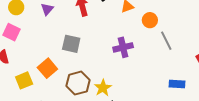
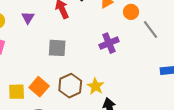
orange square: (47, 68) -> (39, 87), moved
yellow square: (24, 80) -> (17, 92), turned 30

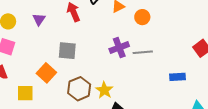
gray line: (150, 29) -> (143, 52), moved, turned -60
orange square: (39, 87) -> (46, 73), moved

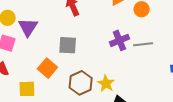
purple triangle: (39, 19) -> (28, 27), moved, size x1.5

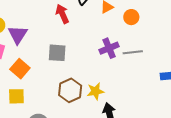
orange square: (47, 68) -> (20, 69), moved
yellow star: (106, 84) -> (95, 91), turned 30

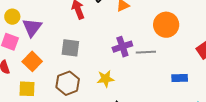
orange circle: (131, 17) -> (166, 25), moved, size x1.6
brown hexagon: (70, 90) -> (68, 83), moved
yellow star: (95, 91) -> (106, 79), moved

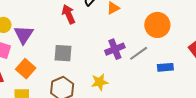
gray line: (146, 52) -> (139, 53), turned -30
blue rectangle: (180, 78) -> (165, 67), moved

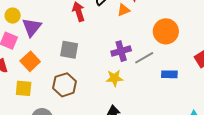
yellow star: (100, 82) -> (114, 78), moved

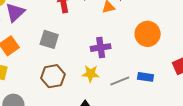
gray line: (144, 58) -> (120, 81), moved
brown hexagon: (65, 85) -> (53, 76), moved

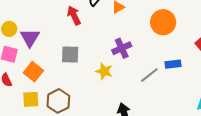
yellow star: (91, 74) -> (104, 71), moved, turned 30
brown hexagon: (53, 76) -> (58, 101), moved

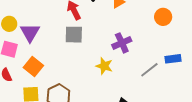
orange circle: (163, 22) -> (163, 17), size x0.7
gray square: (70, 55) -> (74, 35), moved

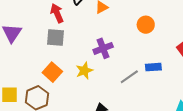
orange square: (33, 66) -> (52, 72), moved
yellow star: (104, 66) -> (84, 71), turned 30

